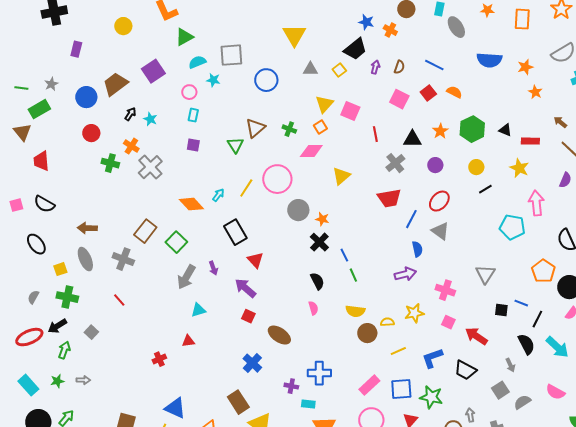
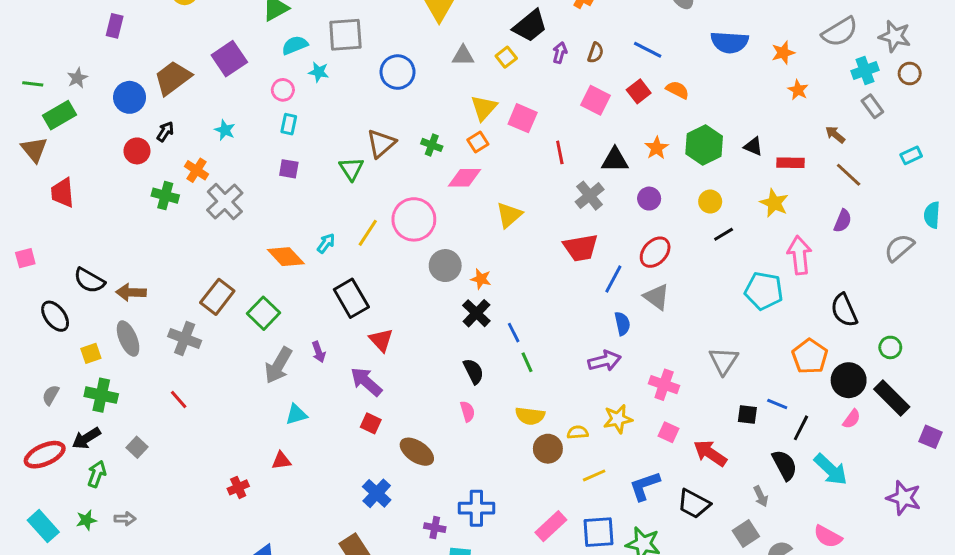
black arrow: (130, 114) -> (165, 132), moved
black semicircle: (44, 204) -> (89, 280), moved

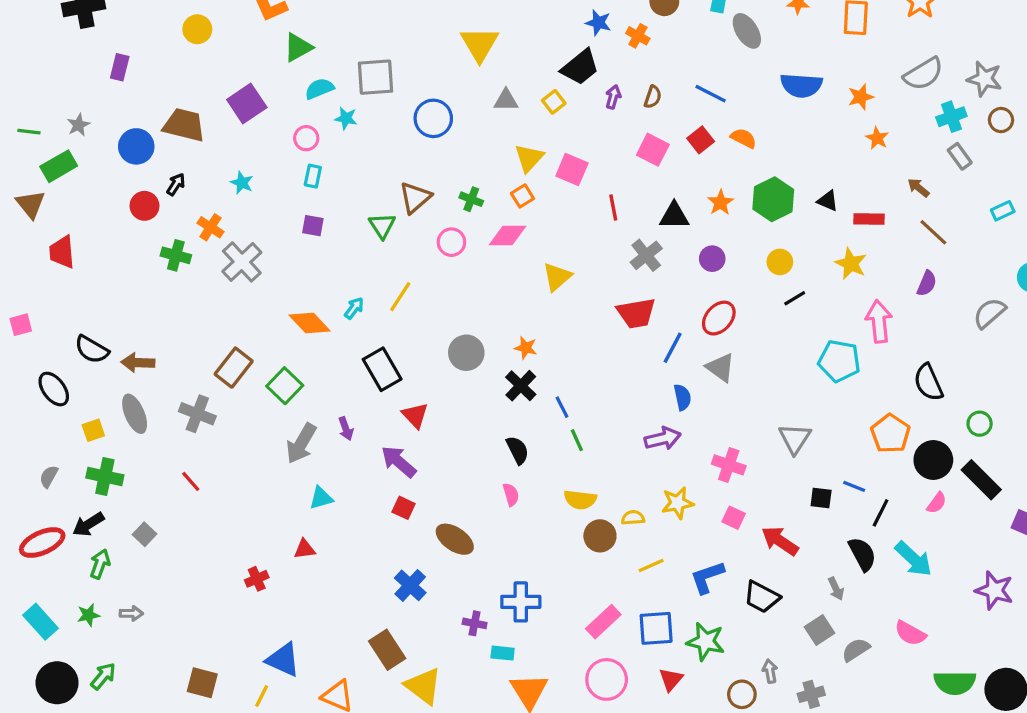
brown trapezoid: (173, 78) -> (184, 125), turned 51
pink circle: (414, 219) -> (451, 242), moved, size x0.6
gray circle: (445, 266) -> (466, 353), moved

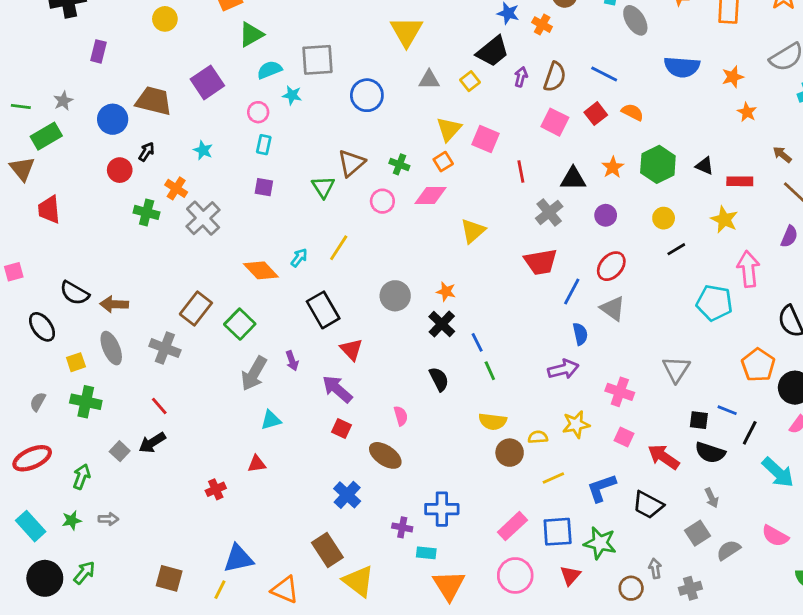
brown semicircle: (653, 97) -> (555, 77), size x1.5
pink semicircle: (511, 495) -> (401, 416), moved
black arrow: (88, 524) -> (152, 443), moved
black semicircle: (862, 554) -> (710, 453), moved, turned 136
blue triangle: (283, 660) -> (238, 559), turned -36

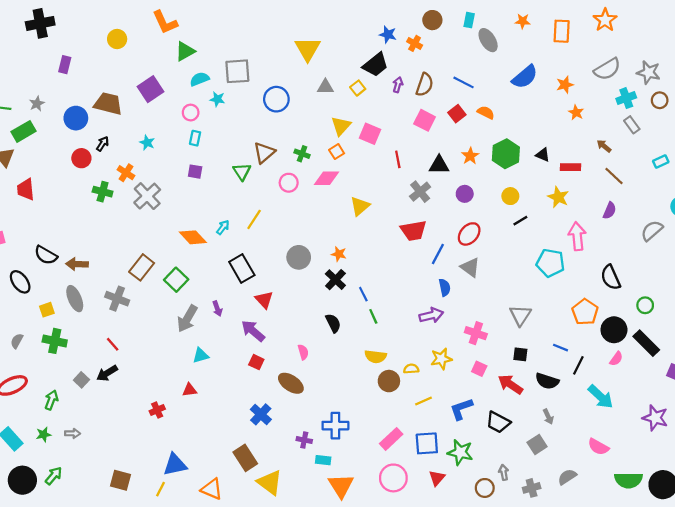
blue semicircle: (682, 67) -> (525, 77), turned -44
black square: (699, 420) -> (520, 354), moved
gray semicircle: (729, 550) -> (567, 477), moved

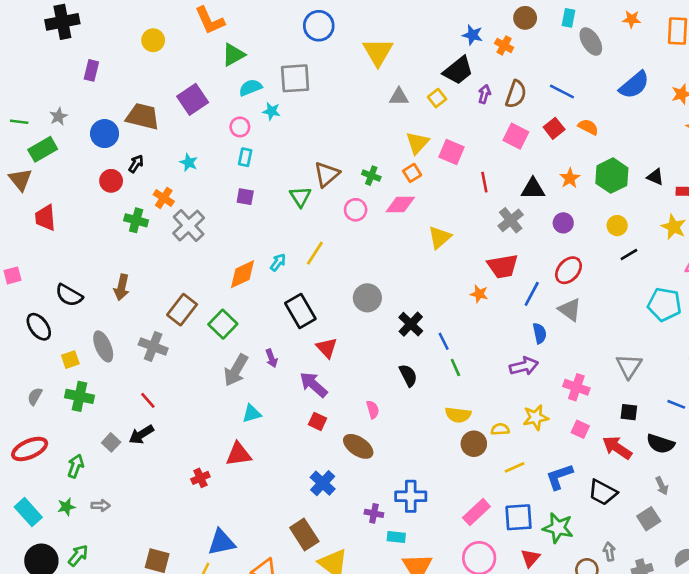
blue circle: (276, 99) -> (319, 26), moved
orange diamond: (193, 237) -> (243, 274), turned -72
orange star: (339, 254) -> (479, 294), moved
brown arrow: (77, 264) -> (122, 287), moved, turned -80
red triangle: (189, 390) -> (239, 454), size x1.5

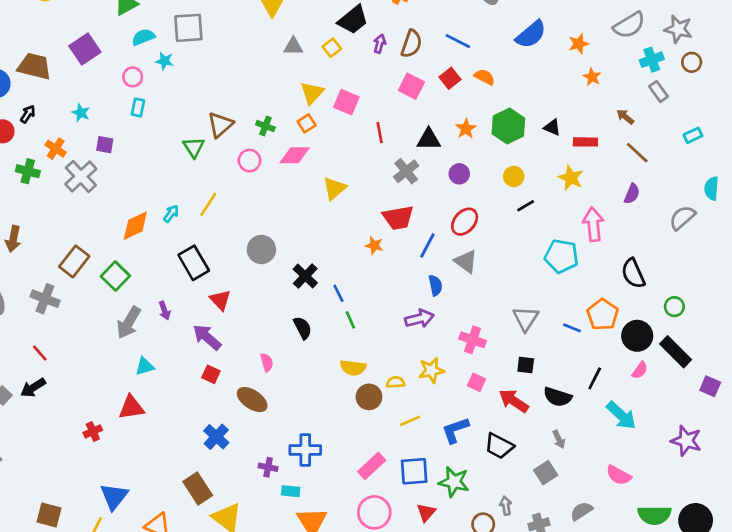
purple square: (245, 197) -> (105, 145), moved
blue line: (676, 404) -> (572, 328), moved
blue triangle: (221, 542) -> (114, 496), turned -40

